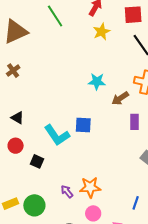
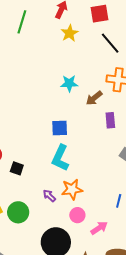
green line: (55, 16) -> (22, 22), turned 55
cyan L-shape: (57, 135) -> (60, 158), moved, turned 64

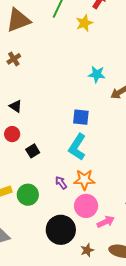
yellow star: (70, 33) -> (84, 23), moved
black square: (17, 168) -> (33, 151), turned 32
pink circle: (77, 215) -> (86, 206), size x1.5

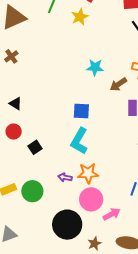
purple arrow: (61, 183) -> (65, 177), turned -40

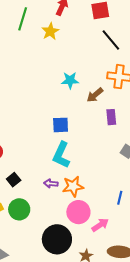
black square: (35, 147) -> (14, 180), moved
purple arrow: (65, 177) -> (51, 184), moved

